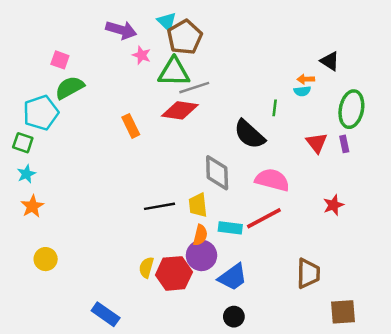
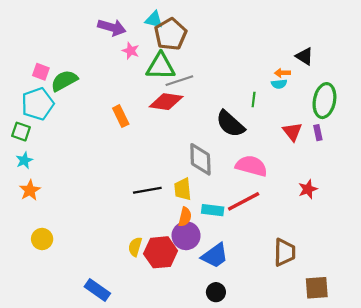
cyan triangle: (167, 22) -> (154, 20), turned -30
pink square: (60, 60) -> (41, 72), moved

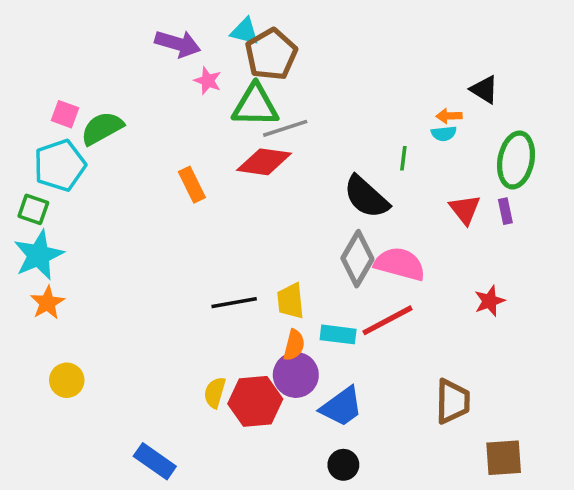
gray diamond: (200, 159) -> (357, 259), moved, turned 32
cyan star: (24, 160) -> (39, 255), size x1.8

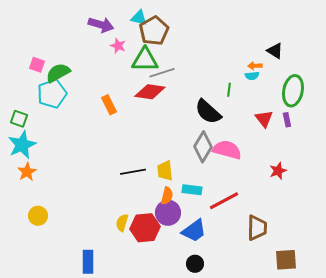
cyan pentagon: (60, 165) -> (52, 94), moved
red line: (387, 320) -> (224, 201), moved
blue rectangle: (155, 461) -> (88, 262), turned 55

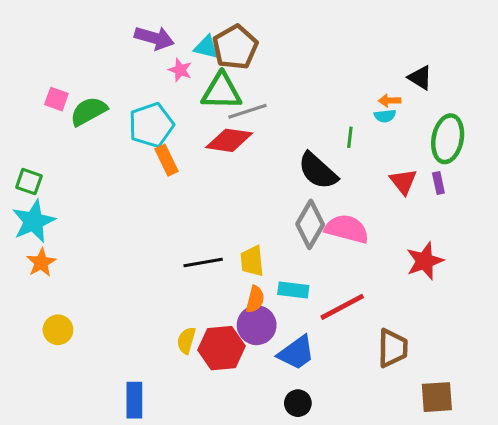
cyan triangle: (139, 18) -> (206, 47), moved
cyan pentagon: (52, 94) -> (151, 125), moved
red star: (278, 171) -> (425, 261), size x1.4

